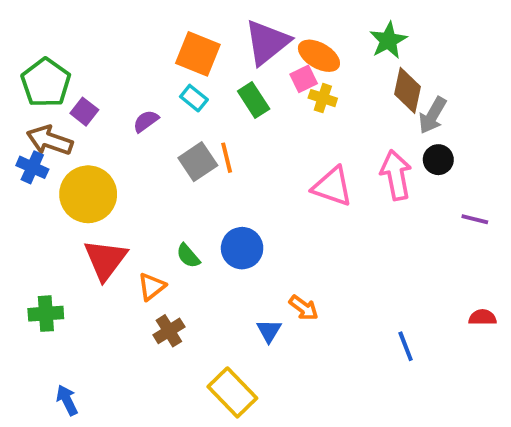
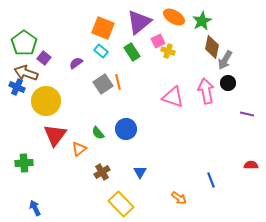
orange ellipse: (319, 56) -> (174, 17), moved
orange arrow: (304, 308) -> (179, 198), moved
brown cross: (169, 331) -> (102, 172), moved

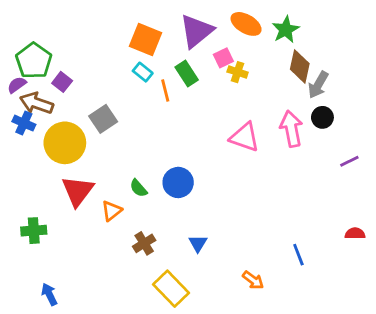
purple semicircle: (76, 63) -> (17, 85), moved
orange line: (118, 82) -> (165, 90), moved
gray square: (103, 84) -> (103, 119), moved
purple line: (247, 114) -> (349, 161), turned -40

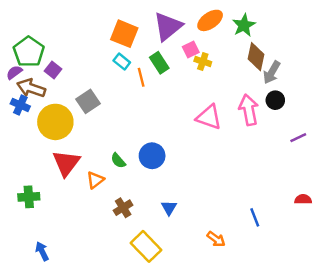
orange ellipse: (246, 24) -> (210, 20), turned -65

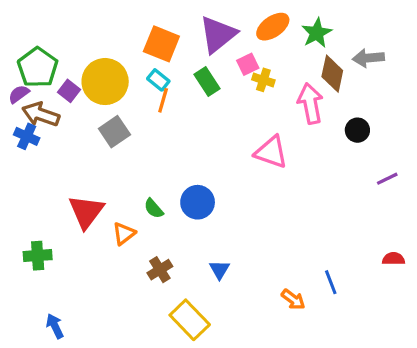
gray arrow: (272, 72) -> (368, 58), moved, turned 55
orange line: (141, 77) -> (163, 100), moved, turned 30
pink arrow: (249, 110) -> (310, 103), moved
yellow circle: (55, 122) -> (105, 82), moved
orange arrow: (216, 239) -> (293, 299), moved

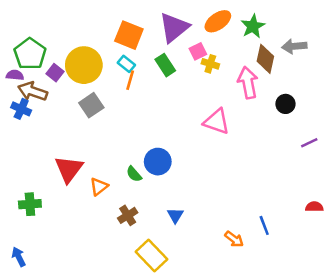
purple semicircle: (19, 94) -> (15, 75), turned 42
green semicircle: (154, 208) -> (134, 174), moved
blue arrow: (55, 326) -> (19, 257), moved

